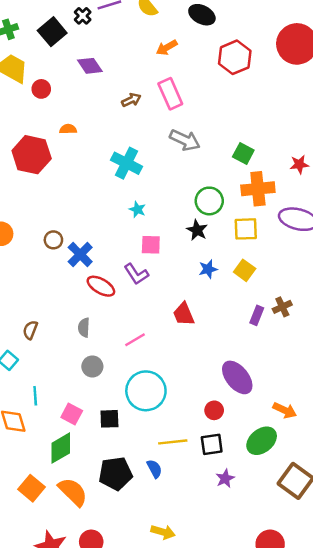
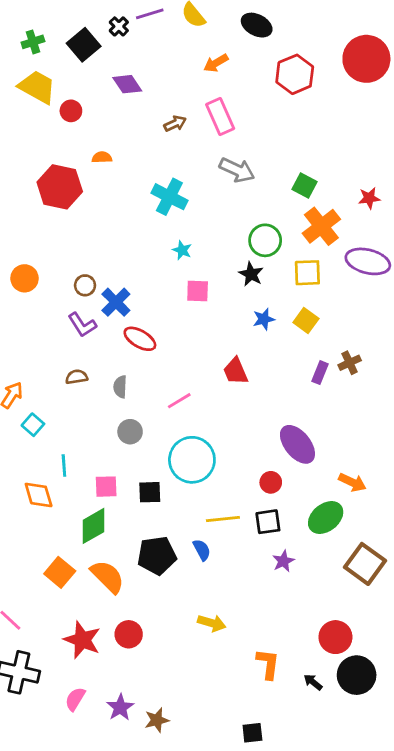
orange cross: (258, 189) -> (321, 226), turned -32
purple L-shape: (136, 274) -> (82, 325), moved
brown semicircle: (30, 330) -> (77, 377), moved, turned 60
pink square: (72, 414) -> (106, 487), turned -30

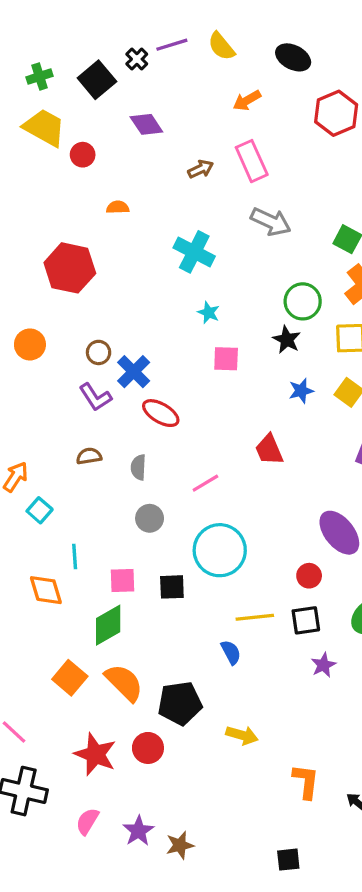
red hexagon: (60, 187) -> (70, 268), moved
black pentagon: (157, 555) -> (180, 703), moved

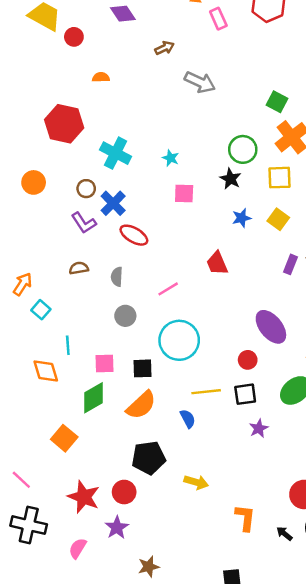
pink rectangle: (252, 161) -> (218, 19), moved, size x0.7
gray arrow: (271, 222) -> (200, 82), moved
cyan cross: (194, 252) -> (116, 153), moved
orange semicircle: (124, 683) -> (141, 405), moved, turned 92
purple star: (138, 831) -> (117, 527), moved

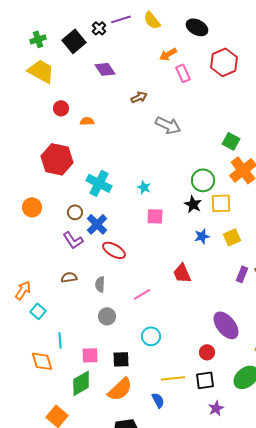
red circle: (74, 37) -> (61, 108), moved
yellow square: (279, 178) -> (221, 203), moved
yellow square: (278, 219) -> (232, 237), turned 30
cyan circle: (179, 340) -> (151, 336), size x0.6

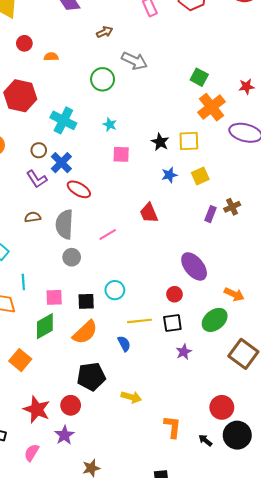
green circle: (203, 180) -> (103, 79), moved
gray semicircle: (100, 284) -> (64, 224), size x1.8
cyan circle: (151, 336) -> (115, 290), moved

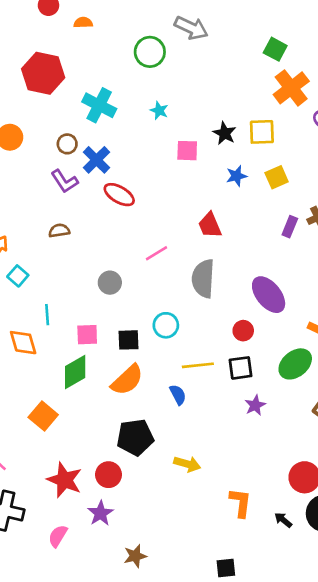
pink square: (121, 154) -> (187, 151), moved
gray semicircle: (64, 224) -> (203, 279), moved

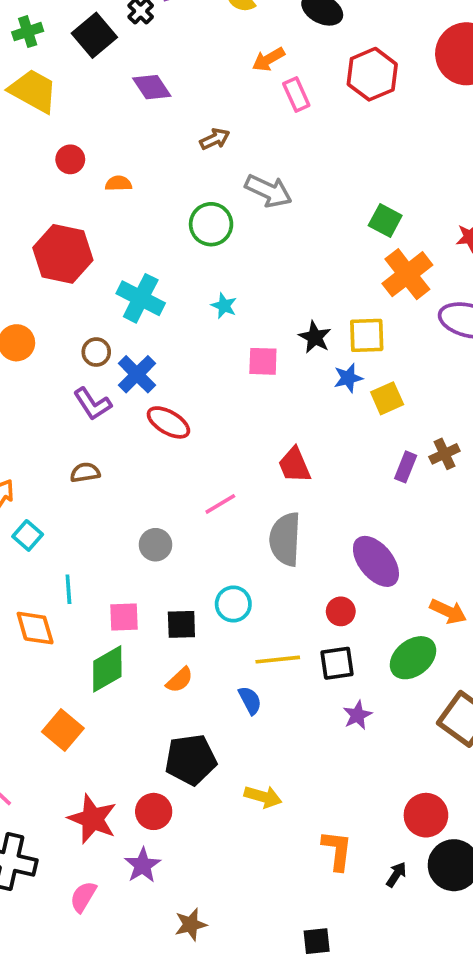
blue star: (237, 176) -> (348, 378), moved
orange semicircle: (127, 380) -> (180, 680), size x0.6
black arrow: (283, 520) -> (396, 874), turned 84

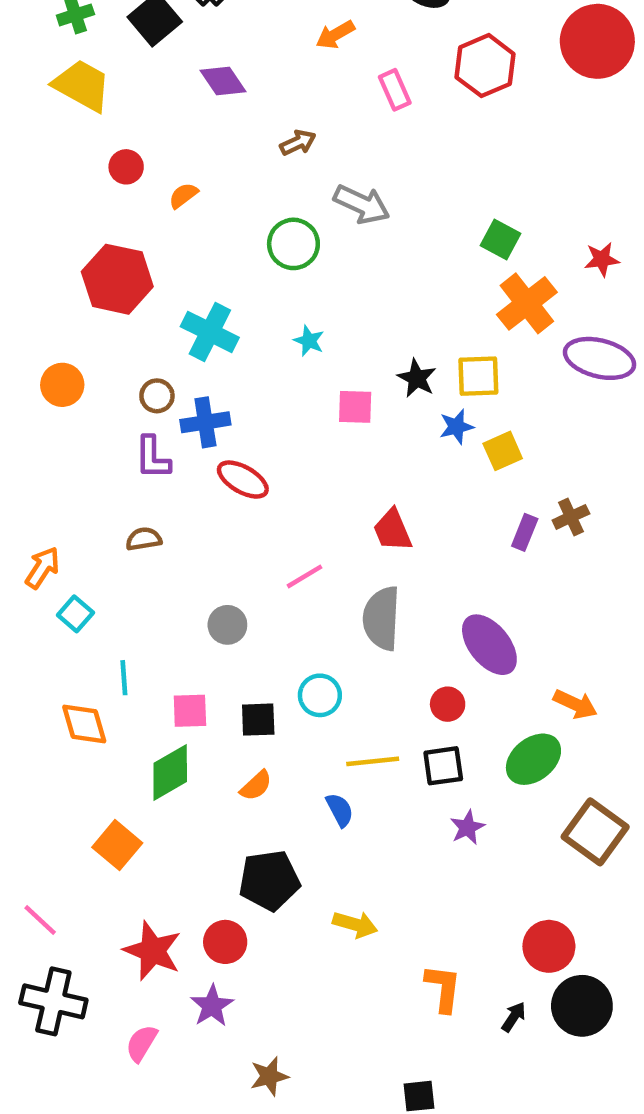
orange arrow: (268, 59) -> (335, 35), moved
orange semicircle: (118, 183) -> (183, 195), turned -35
blue cross: (137, 374) -> (205, 422), turned 36
purple L-shape: (92, 404) -> (153, 458), turned 33

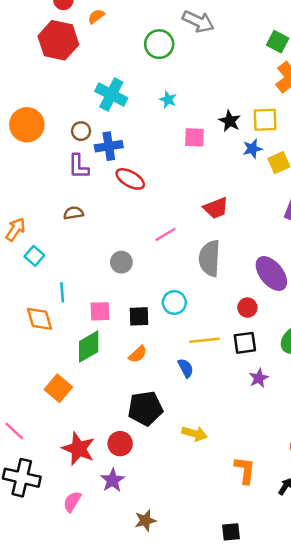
red hexagon: (117, 279) -> (58, 40), moved
orange circle: (62, 385) -> (27, 125), size x1.4
red trapezoid: (393, 530) -> (216, 208), turned -88

